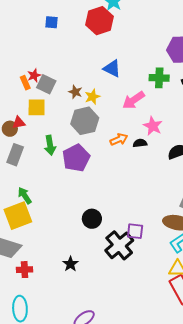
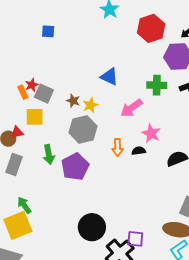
red hexagon: (99, 21) -> (151, 28), moved
orange arrow: (119, 139) -> (118, 147), turned 114
black circle: (92, 219) -> (92, 227), size x1.4

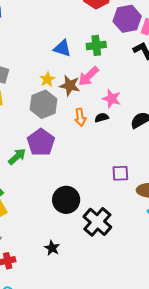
green cross: (157, 85) -> (96, 45), moved
brown star: (73, 101) -> (70, 86), moved, size x1.5
green arrow: (49, 154) -> (17, 157), moved, turned -114
purple square: (135, 239) -> (120, 173), moved

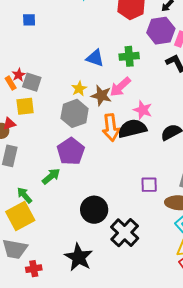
orange arrow: (80, 117) -> (111, 128), size x1.5
black semicircle: (102, 118) -> (132, 129), size x2.0
green arrow: (17, 157) -> (51, 176), moved
black star: (52, 248) -> (79, 257), size x1.8

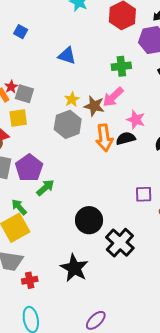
blue square: (29, 20) -> (21, 32), turned 32
blue triangle: (95, 58) -> (67, 56), moved
black semicircle: (132, 129) -> (126, 138), size x0.7
purple pentagon: (71, 151) -> (29, 168), moved

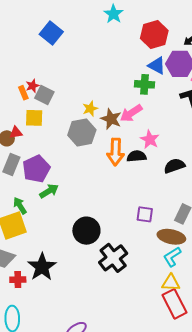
blue square: (21, 32) -> (51, 33), size x1.6
blue triangle: (67, 56) -> (157, 66), moved
black star: (74, 268) -> (42, 267), moved

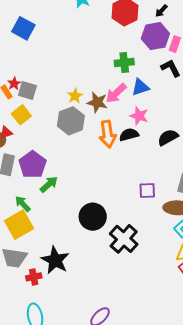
blue triangle: (157, 66) -> (140, 87), moved, turned -36
yellow square: (34, 118) -> (21, 115), turned -30

